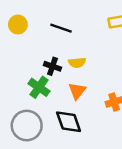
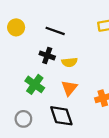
black cross: (52, 66) -> (47, 55), moved
gray circle: (27, 126) -> (23, 119), size x0.6

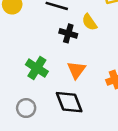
black cross: (47, 55) -> (68, 33), moved
yellow semicircle: (69, 62) -> (89, 22), moved, turned 64

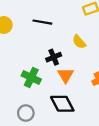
yellow semicircle: (89, 22) -> (79, 42), moved
black cross: (68, 33) -> (54, 57), moved, turned -32

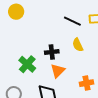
black line: (42, 22) -> (72, 21), moved

